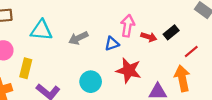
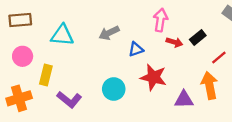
pink arrow: (128, 26) -> (160, 20), moved
gray arrow: (78, 38) -> (109, 33), moved

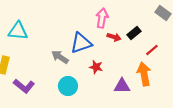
gray arrow: (109, 33) -> (60, 57), moved, turned 60
blue triangle: (136, 49) -> (81, 43), size x1.6
red star: (153, 77) -> (96, 67), size x0.6
cyan circle: (114, 89) -> (68, 86), moved

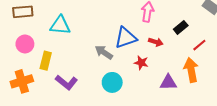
red arrow: (114, 37) -> (156, 42), moved

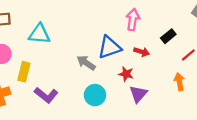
orange arrow: (191, 70) -> (179, 82), size x0.7
purple triangle: (168, 82) -> (138, 94), moved, turned -48

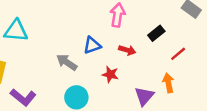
blue triangle: (109, 47) -> (92, 45), size x0.7
purple triangle: (138, 94) -> (144, 96), moved

